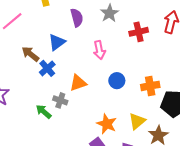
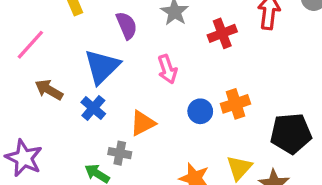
blue triangle: (57, 42) -> (102, 67), size x1.4
brown arrow: (30, 54) -> (49, 90), moved
orange cross: (150, 86) -> (235, 104), moved

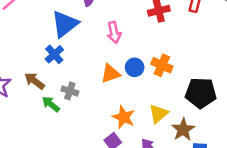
brown arrow: (49, 90) -> (35, 81), moved
orange cross: (235, 104) -> (162, 65), turned 35
orange triangle: (143, 123) -> (110, 74), moved

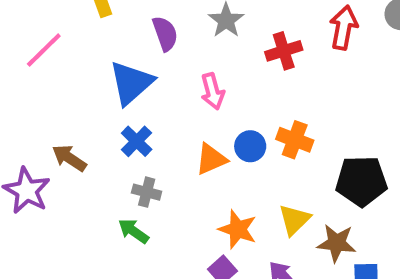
blue cross: (54, 54) -> (137, 141), moved
brown arrow: (35, 81) -> (69, 158), moved
green arrow: (51, 104) -> (134, 231), moved
brown star: (183, 130) -> (337, 243), turned -30

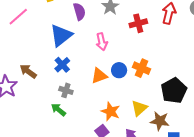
black pentagon: (361, 181) -> (174, 91), turned -30

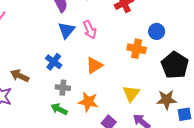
blue triangle: (61, 35) -> (66, 30), moved, size x0.7
blue circle: (119, 70) -> (157, 31), moved
yellow triangle: (139, 108) -> (131, 94), moved
orange star: (111, 111) -> (88, 102), moved

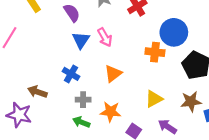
blue circle: (157, 31) -> (174, 32), size x1.6
yellow triangle: (131, 94) -> (154, 99), turned 30

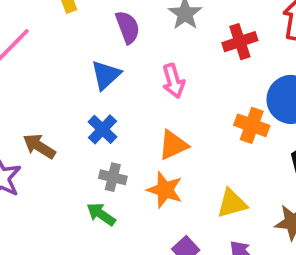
blue triangle: (81, 40) -> (106, 75), moved
orange star: (111, 112) -> (165, 190), moved

